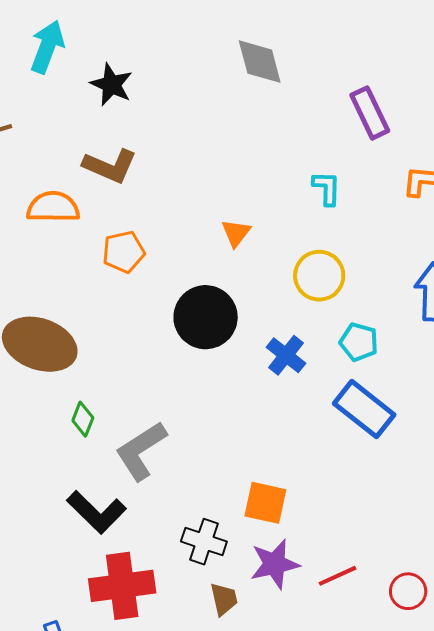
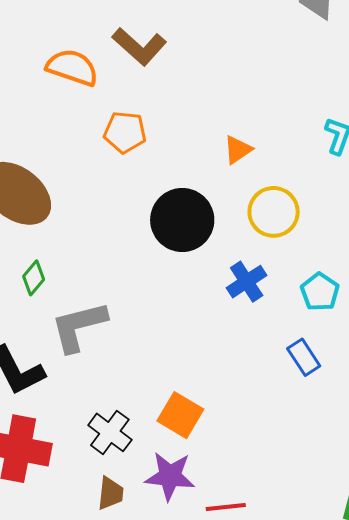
yellow circle: (319, 276) -> (274, 212), moved
blue rectangle: (364, 409) -> (304, 357), size x0.6

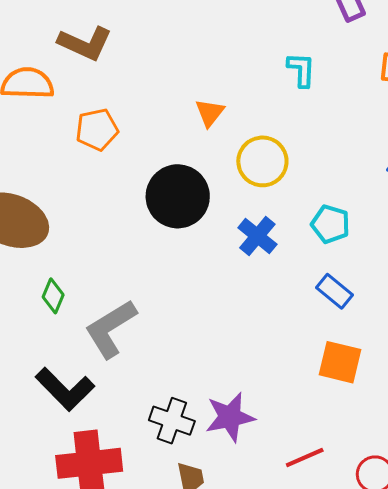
orange square: (180, 415) -> (340, 362), moved
purple star: (170, 476) -> (230, 417), moved

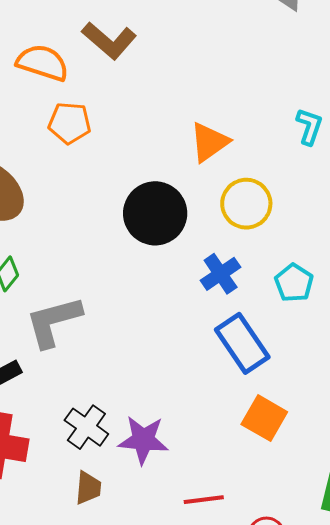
orange triangle: (210, 113) -> (209, 142), size x1.4
orange pentagon: (97, 130) -> (70, 123), moved
blue rectangle: (334, 291) -> (242, 343), moved, size x1.6

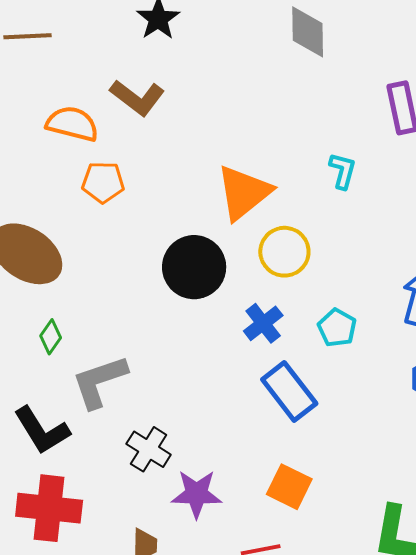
orange triangle: (209, 142) -> (244, 193), size x1.4
orange square: (264, 418) -> (289, 487), moved
black cross: (86, 427) -> (149, 449), moved

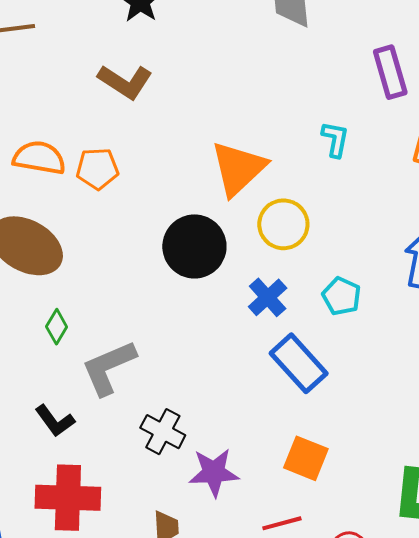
orange semicircle: (72, 124) -> (39, 158), moved
black L-shape: (42, 430) -> (55, 421), size x0.7

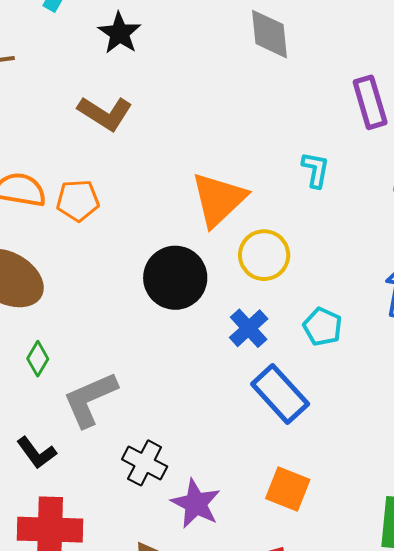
purple star: (214, 472) -> (196, 504), turned 30

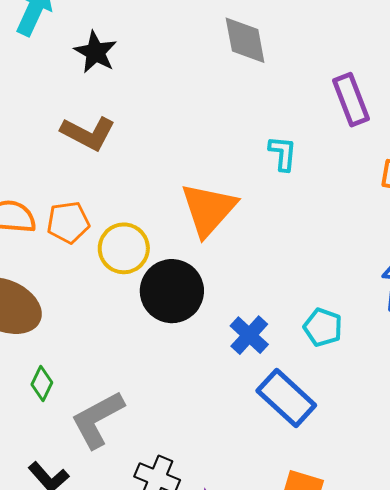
cyan L-shape: (315, 170) -> (283, 153), moved
yellow circle: (264, 255) -> (124, 248), moved

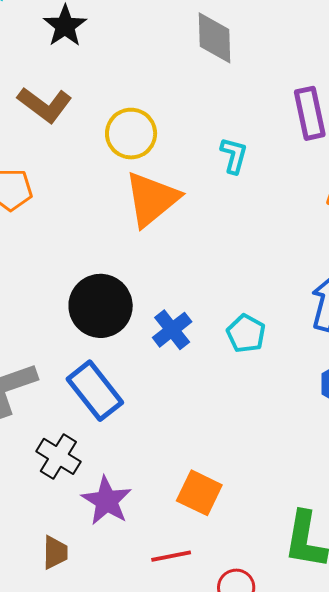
yellow circle: (124, 248) -> (131, 134), moved
black circle: (172, 291) -> (101, 306), moved
blue rectangle: (286, 398) -> (95, 391), moved

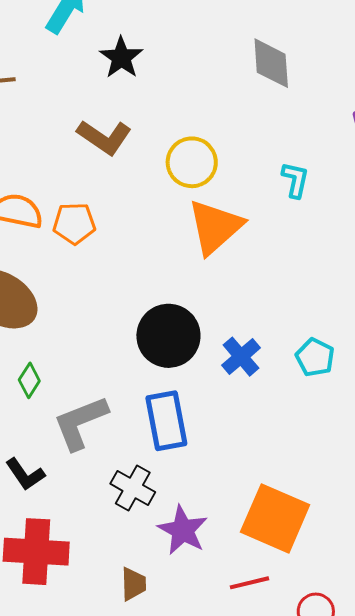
blue rectangle: (95, 391) -> (166, 421), turned 30
orange square: (199, 493) -> (275, 518), size x1.5

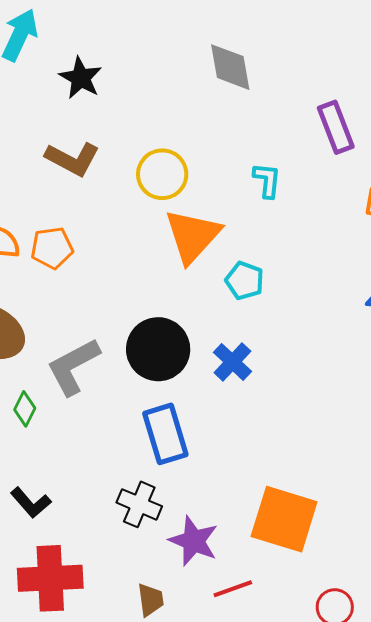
cyan pentagon: (315, 357) -> (245, 281), moved
gray L-shape: (80, 423) -> (73, 367), moved
red line: (249, 583) -> (233, 589), moved

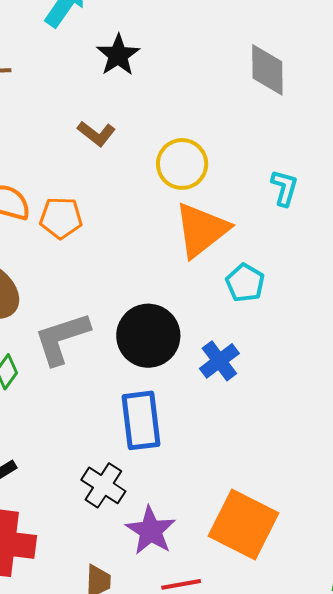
brown L-shape: (73, 159) -> (96, 134), size x0.7

